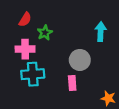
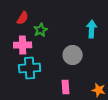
pink rectangle: (72, 83) -> (66, 87), moved

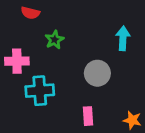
red semicircle: (23, 18) -> (30, 13), moved, turned 72
pink cross: (23, 45) -> (17, 61), moved

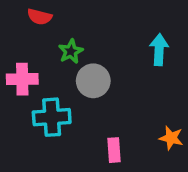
gray circle: (97, 73) -> (93, 81), moved
orange star: (132, 120) -> (171, 138), moved

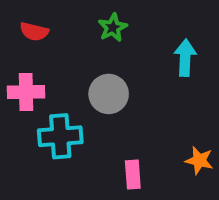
red semicircle: (40, 17) -> (34, 32), moved
green star: (71, 51) -> (113, 27), moved

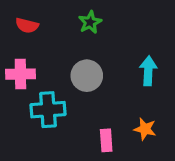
cyan arrow: (185, 58) -> (148, 71), moved
orange star: (199, 160) -> (145, 129), moved

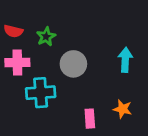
green star: (90, 22) -> (46, 37), moved
red semicircle: (27, 26) -> (13, 31), moved

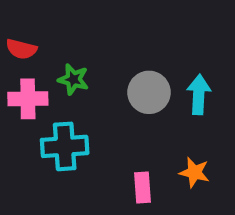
green star: (46, 37) -> (73, 79), moved, turned -30
gray circle: (73, 64) -> (149, 92), moved

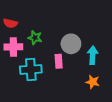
cyan arrow: (199, 95) -> (93, 55), moved
pink rectangle: (143, 188) -> (59, 61), moved

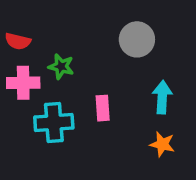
gray circle: (71, 44) -> (137, 39), moved

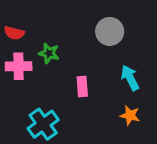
cyan arrow: (162, 97) -> (130, 78), turned -30
cyan cross: (54, 123) -> (43, 124), moved, turned -32

